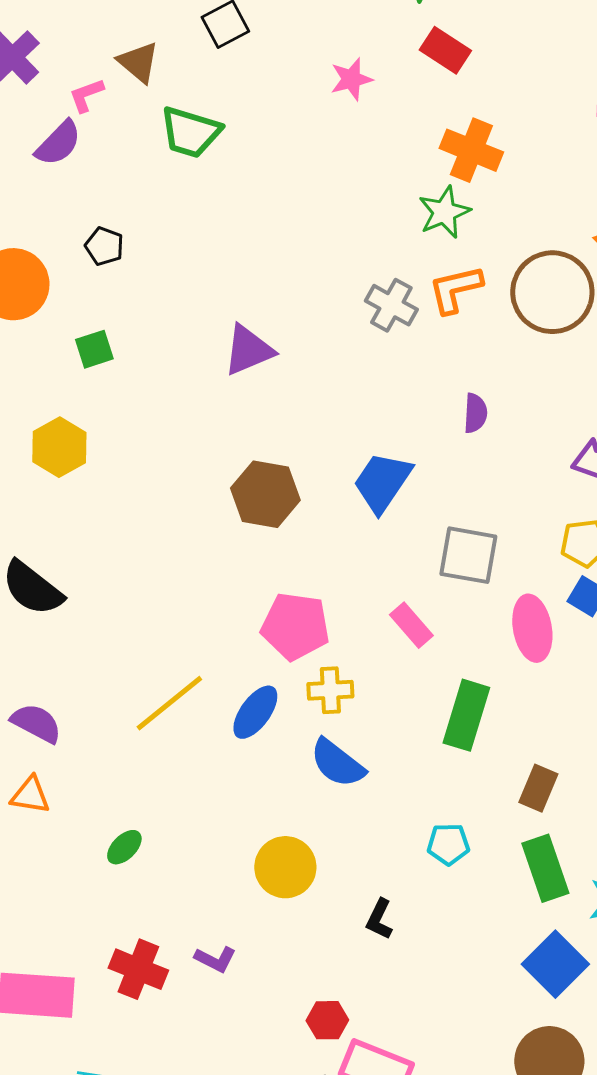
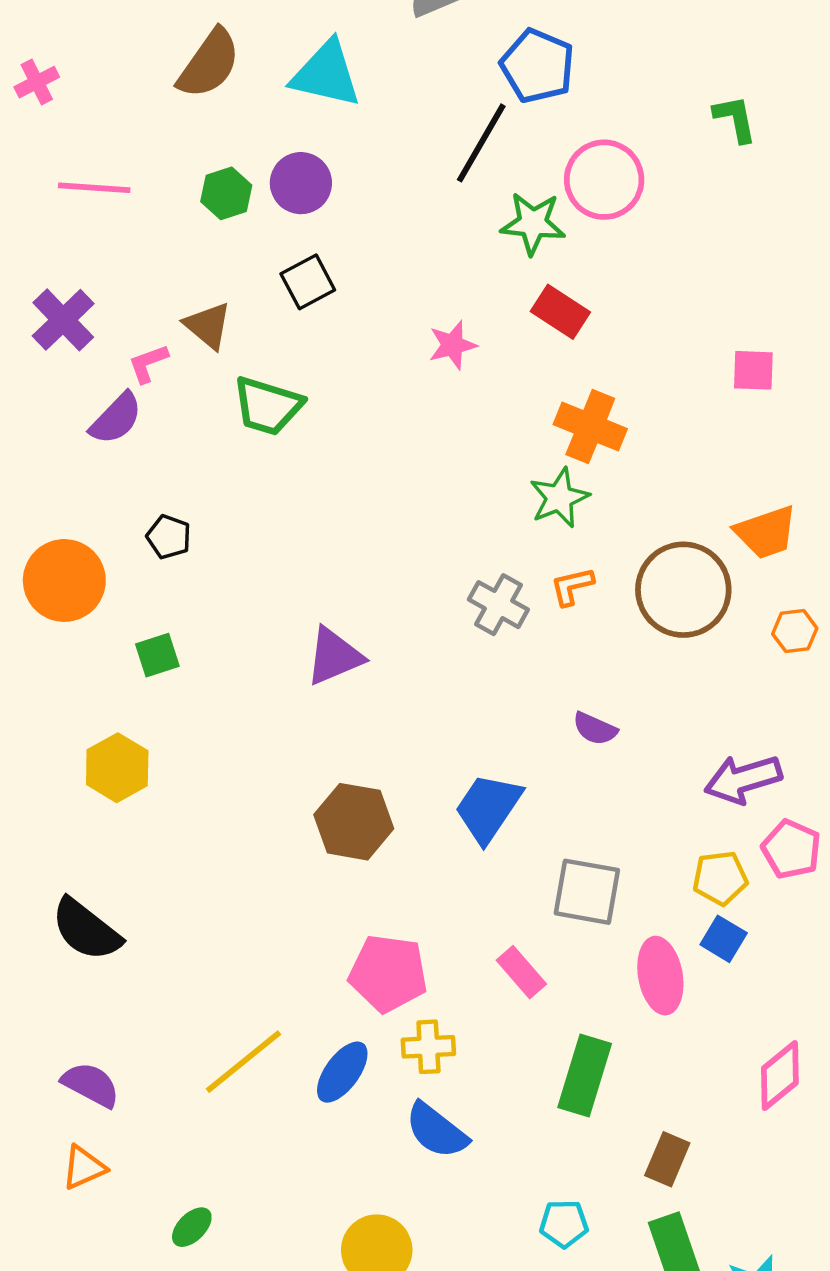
orange L-shape: (455, 289) -> (572, 586), size x0.7
purple semicircle: (475, 413) -> (595, 729), turned 111
orange triangle: (30, 795) -> (84, 1167), turned -33

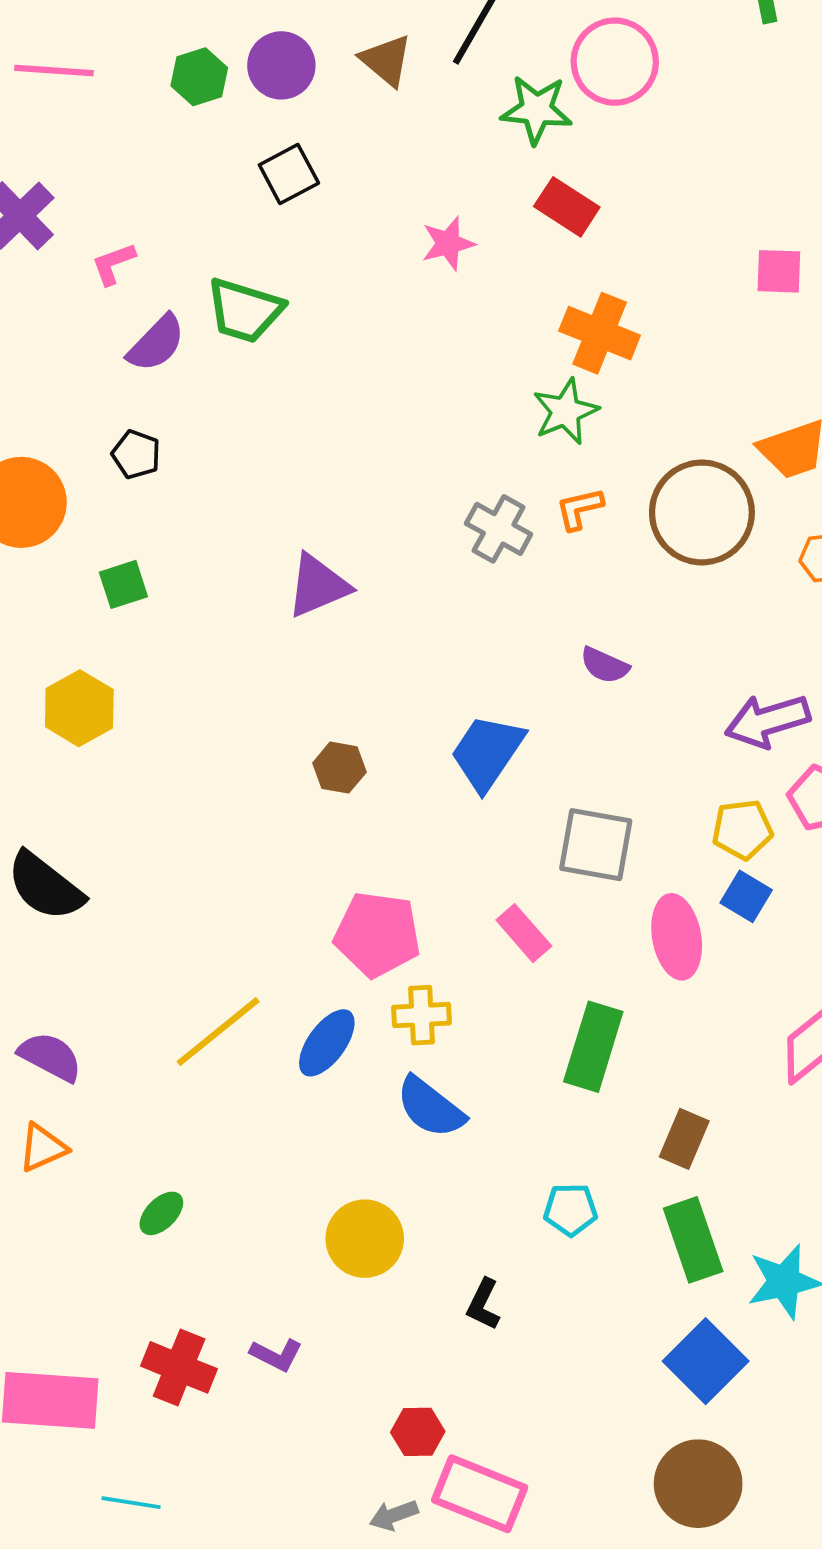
brown triangle: (208, 326) -> (386, 60), moved
purple semicircle: (116, 419) -> (156, 343), moved
brown hexagon: (354, 822) -> (339, 768), size x0.6

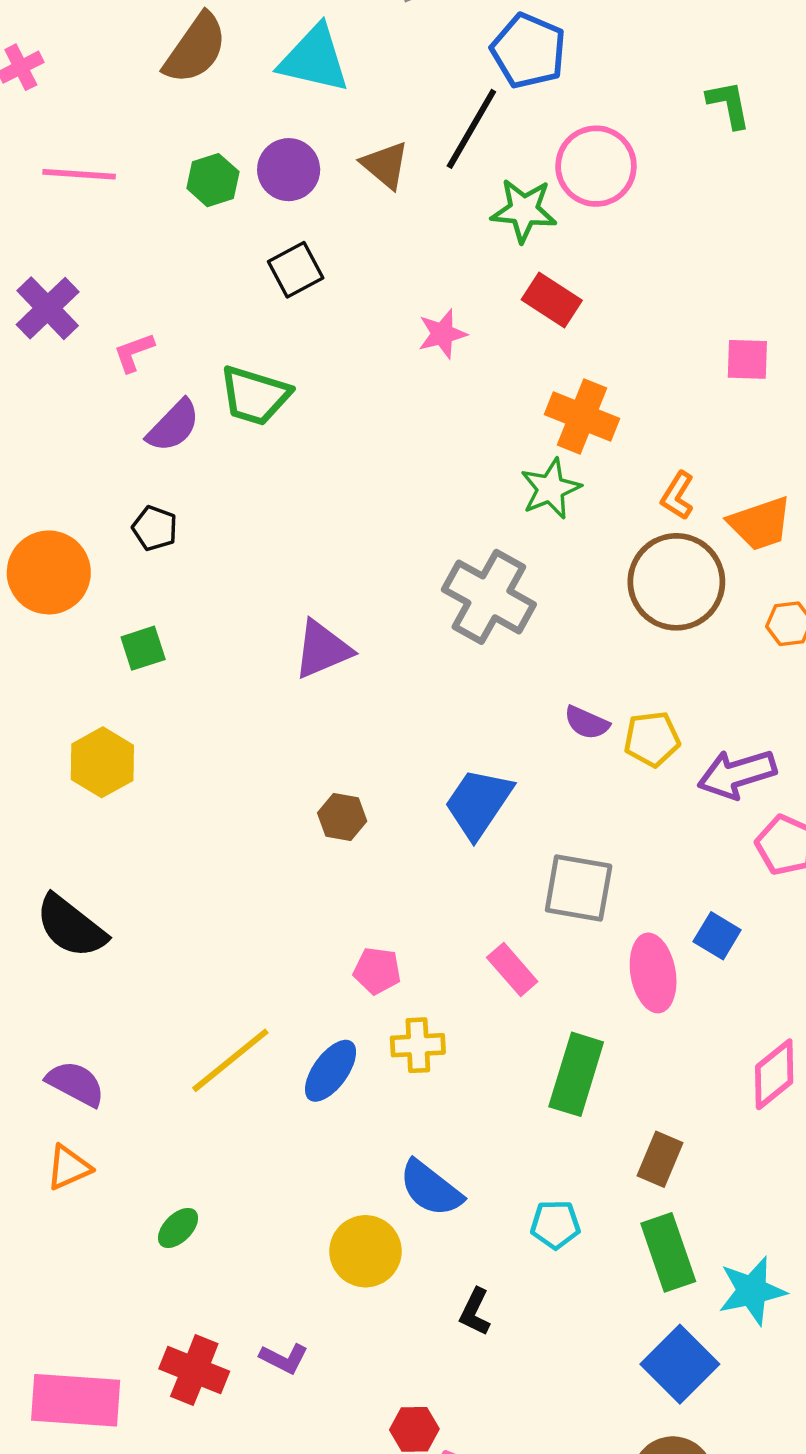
orange L-shape: (579, 509) -> (677, 496), moved, turned -45
gray cross: (499, 529) -> (489, 597), size x1.5
yellow pentagon: (742, 829) -> (652, 739), moved
pink pentagon: (377, 934) -> (377, 971), size x0.6
blue semicircle: (430, 1107) -> (431, 1188), moved

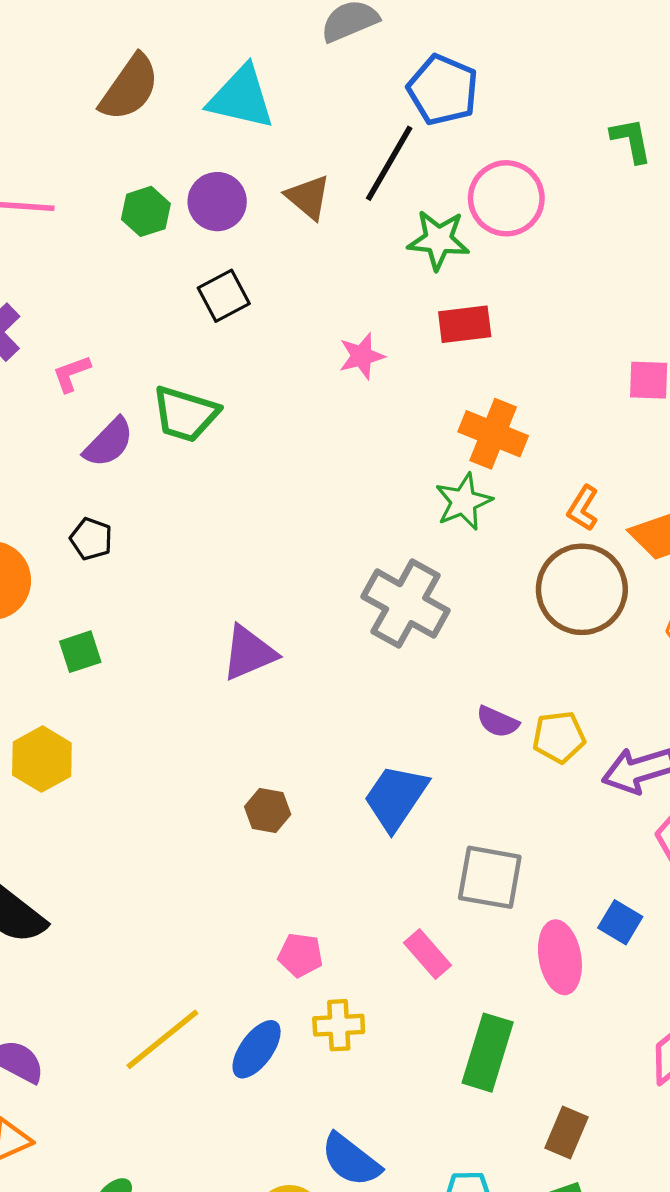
red rectangle: (552, 300) -> (465, 324), turned -40

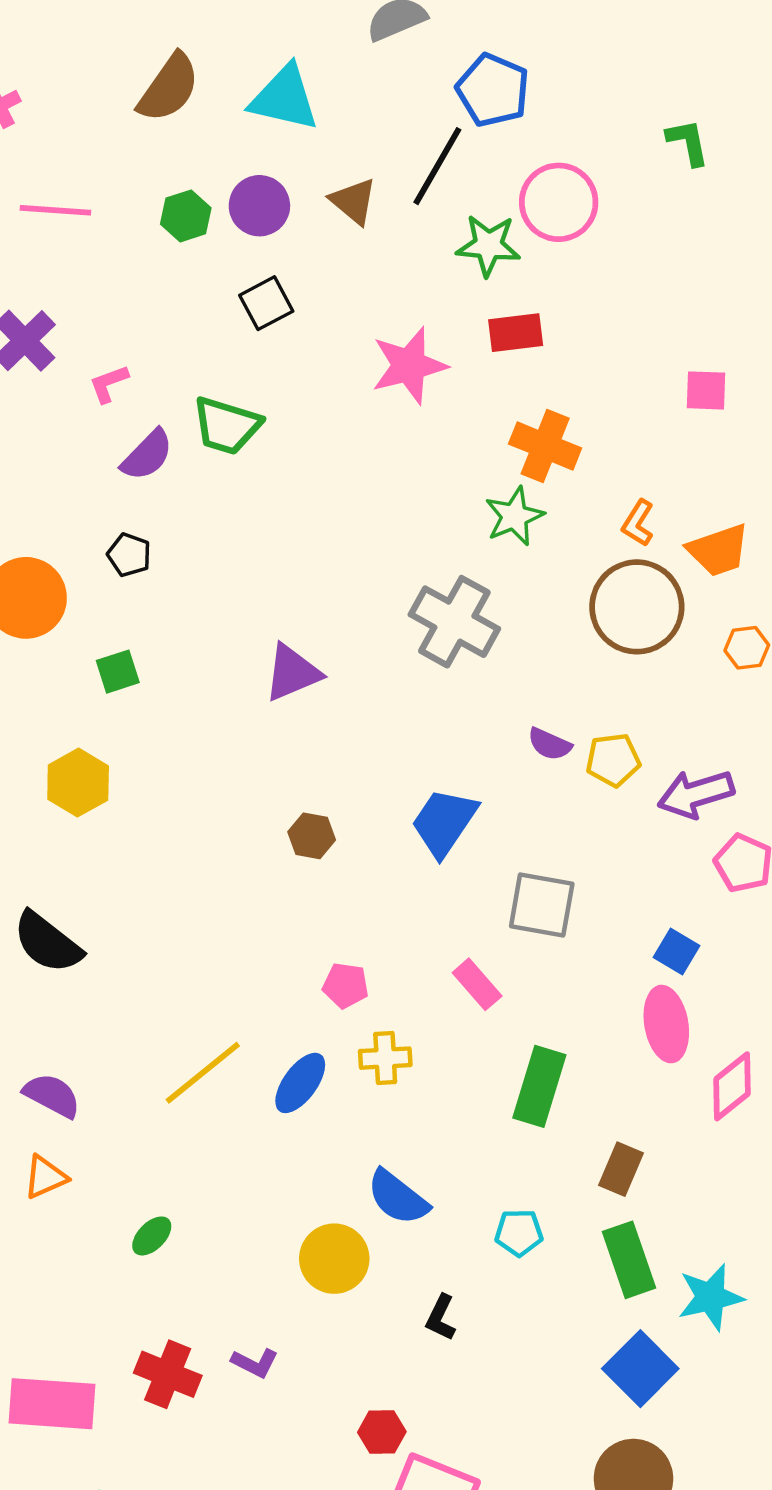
pink star: (362, 356) -> (409, 366), size x1.6
pink ellipse: (560, 957) -> (666, 1024), moved

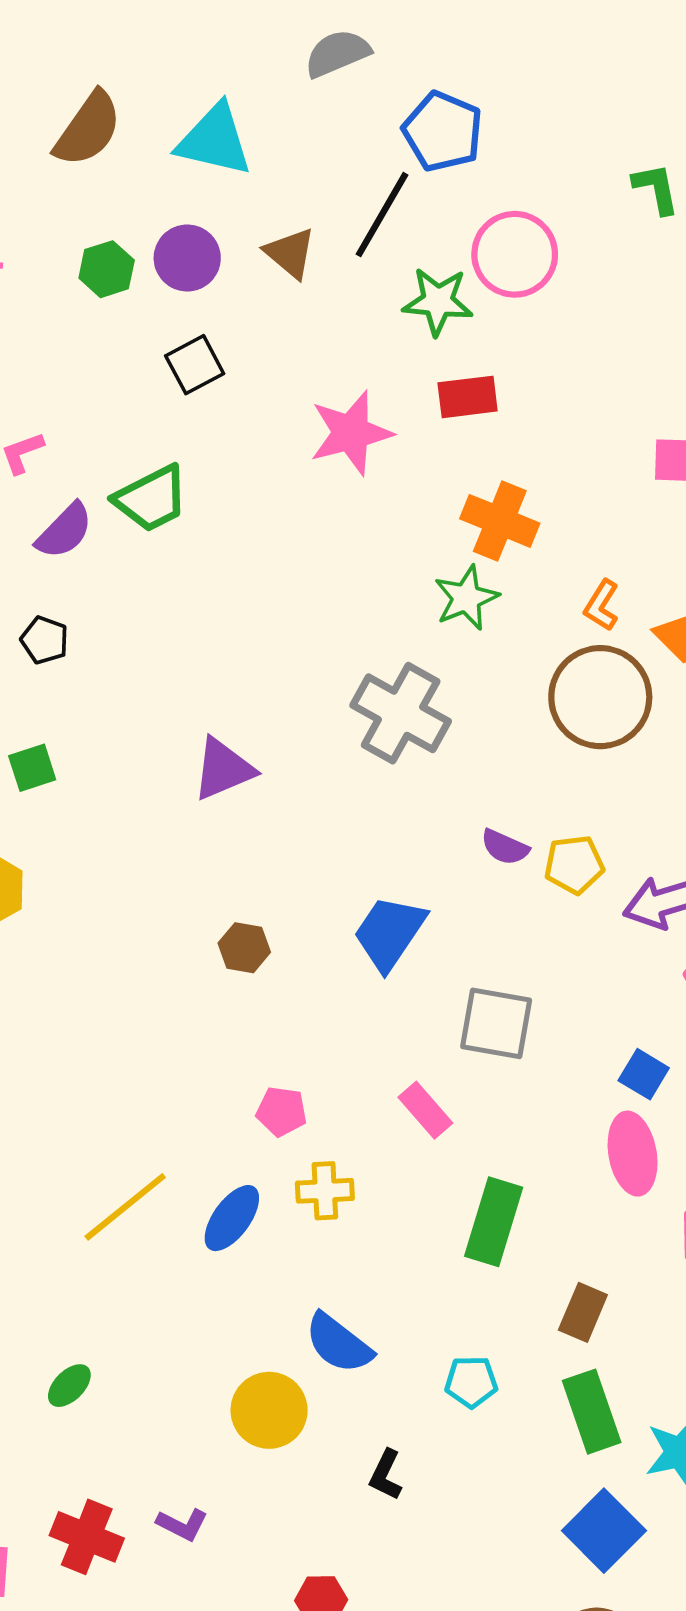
green trapezoid: (227, 426) -> (151, 499), turned -44

